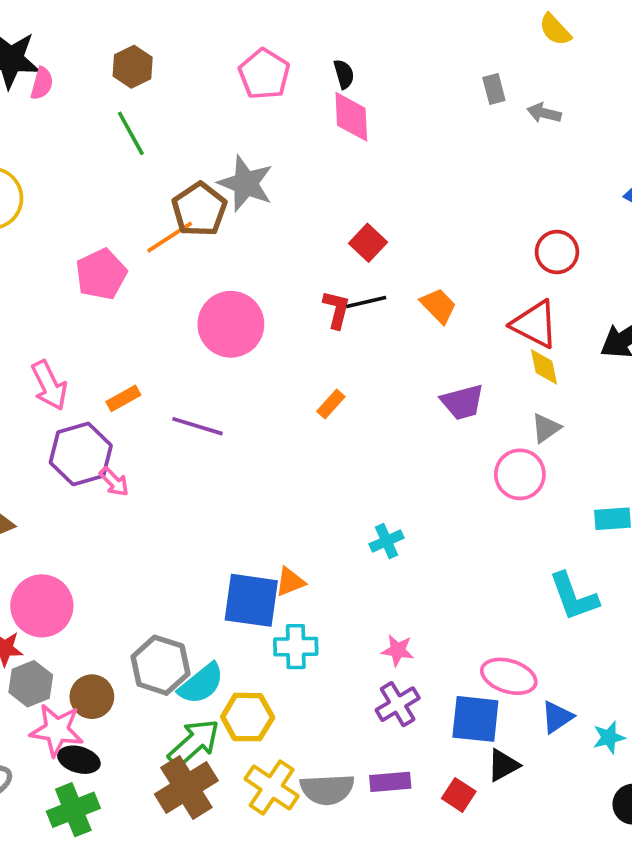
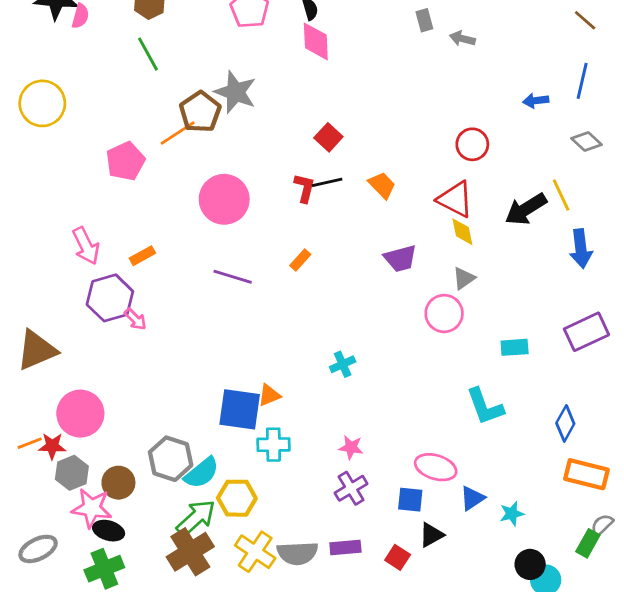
purple line: (198, 426) -> (233, 277), moved
blue square: (475, 719) -> (410, 500), size x0.7

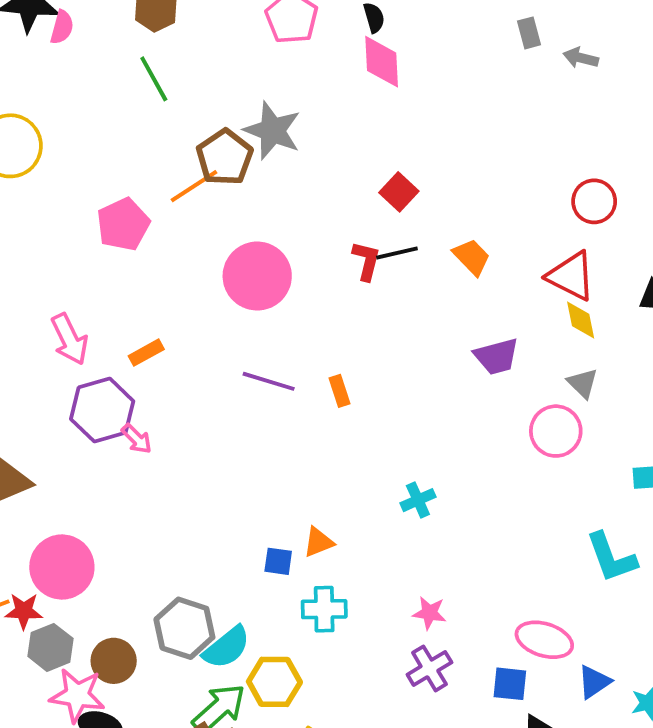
orange rectangle: (300, 260) -> (339, 391), moved, turned -60
gray triangle: (464, 278) -> (583, 383), turned -40
blue square: (240, 409) -> (278, 561), size x0.5

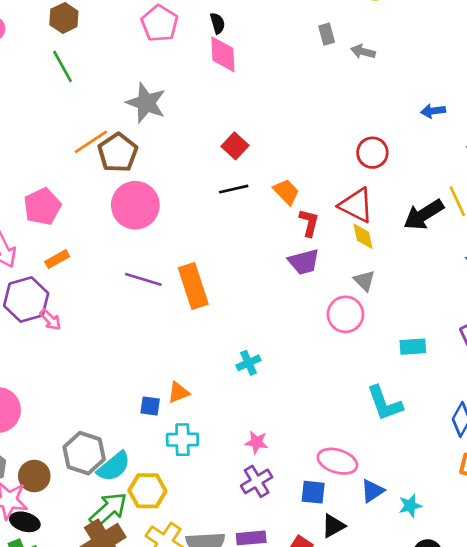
brown pentagon: (225, 157) -> (118, 153), moved
pink pentagon: (123, 224) -> (42, 207), moved
red L-shape: (366, 261) -> (309, 223), moved
orange rectangle: (339, 391) -> (193, 286), size x2.0

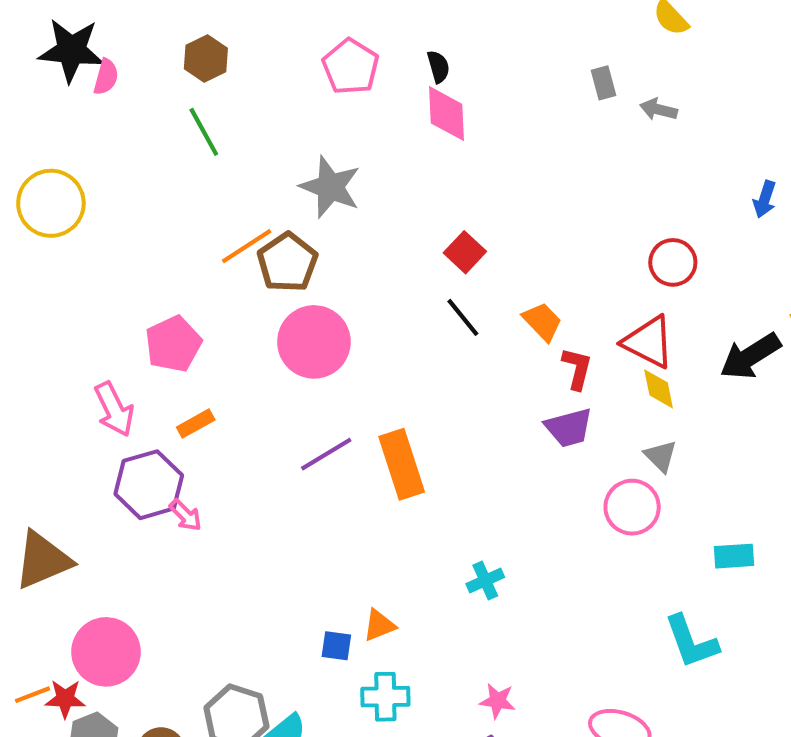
blue arrow: (433, 111) -> (765, 199), turned -65
black line: (234, 189) -> (463, 317), turned 64
purple line: (143, 279) -> (326, 454), turned -48

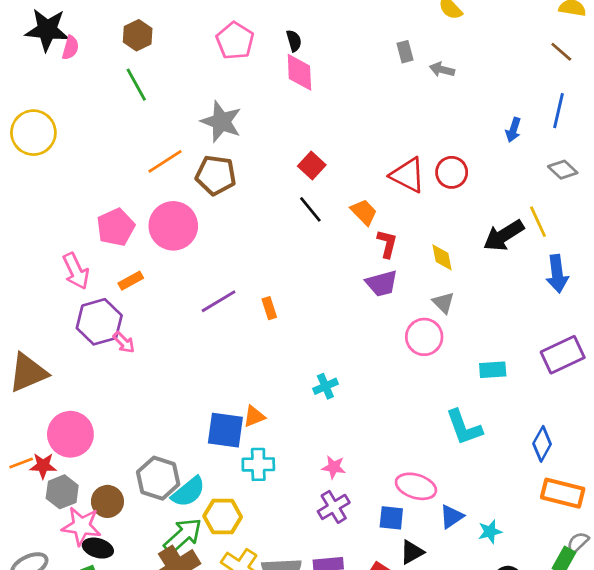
brown pentagon: (287, 262) -> (216, 175), moved, turned -30
pink circle: (314, 342) -> (173, 226), moved
red triangle: (648, 342) -> (408, 175), moved
orange rectangle: (402, 464) -> (269, 308), size x0.5
blue square: (336, 646) -> (225, 430), size x1.8

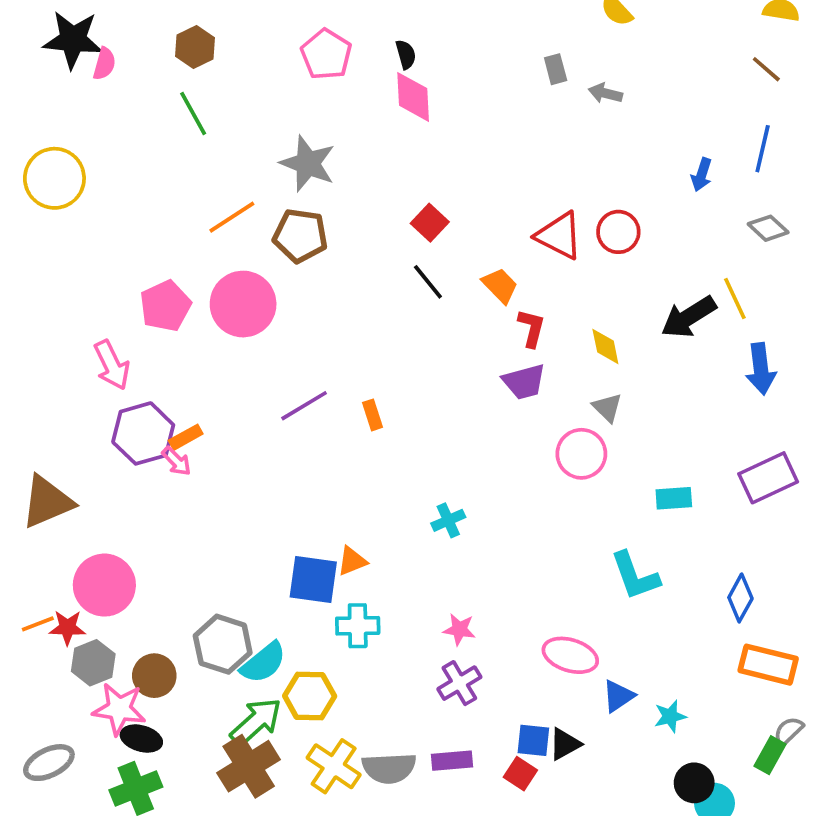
orange rectangle: (131, 281) -> (186, 437), moved
blue square: (391, 518) -> (533, 740), moved

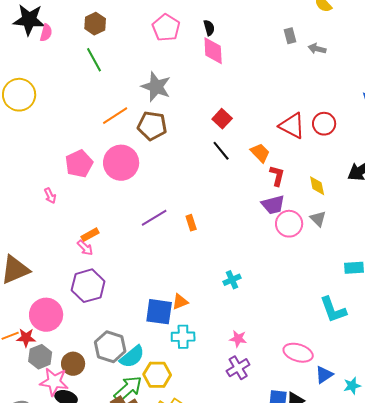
pink arrow: (112, 365) -> (50, 196), size x0.6
purple hexagon: (143, 433) -> (88, 286), moved
pink circle: (581, 454) -> (289, 224), moved

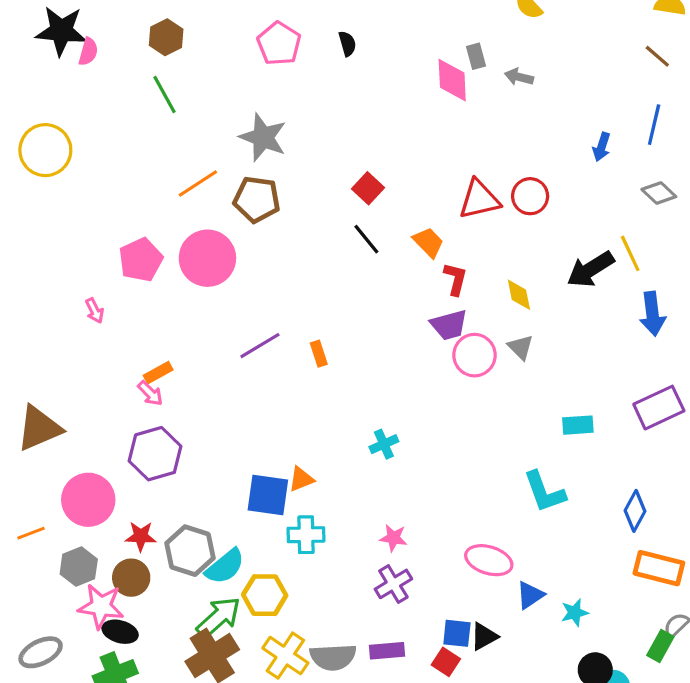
pink diamond: (213, 51) -> (452, 80), moved
red triangle: (292, 126) -> (479, 199), turned -40
red star: (26, 338) -> (141, 536), moved

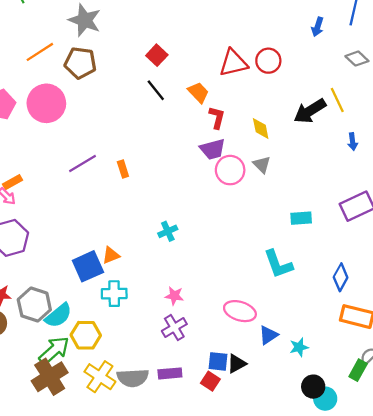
blue arrow: (652, 314) -> (353, 142), size x0.6
blue square: (268, 495) -> (88, 266), turned -32

